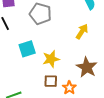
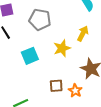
yellow star: (51, 59) -> (62, 48), moved

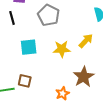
brown square: (56, 86) -> (25, 81), moved

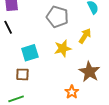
gray pentagon: (49, 15) -> (57, 17), moved
brown square: (25, 81) -> (22, 74), moved

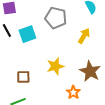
yellow star: (63, 49) -> (55, 66), moved
cyan square: (30, 53) -> (27, 34), moved

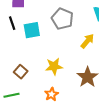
brown square: (23, 77) -> (21, 72), turned 32
orange star: (73, 92) -> (52, 94), moved

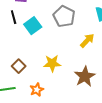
cyan square: (32, 30) -> (33, 26), turned -30
orange star: (52, 94) -> (37, 90), moved

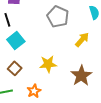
cyan square: (33, 26) -> (16, 40), moved

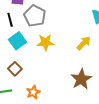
gray pentagon: (58, 17) -> (35, 16), moved
yellow star: (48, 64) -> (46, 42), moved

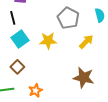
gray pentagon: (35, 16) -> (68, 18), moved
brown star: (81, 79) -> (84, 78), turned -30

